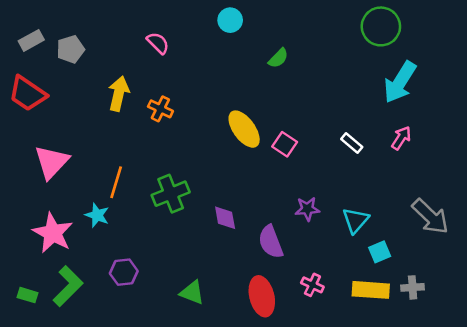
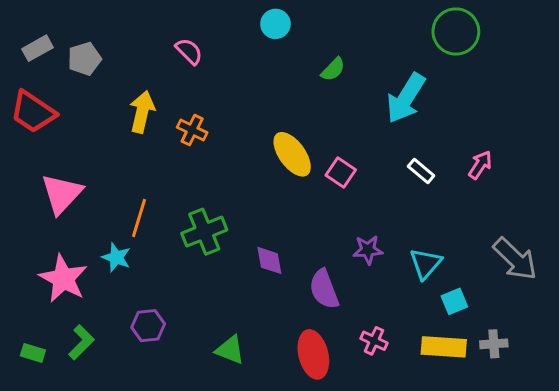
cyan arrow: (400, 82) -> (406, 98), moved
green L-shape: (68, 286) -> (81, 342), size x0.7

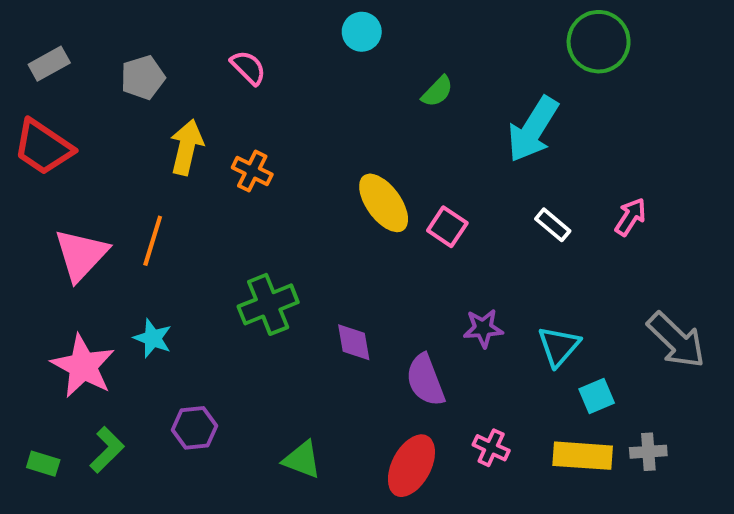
gray pentagon: (84, 59) -> (143, 77), moved
orange line: (139, 218) -> (153, 241), moved
red ellipse: (313, 354) -> (411, 466), turned 42

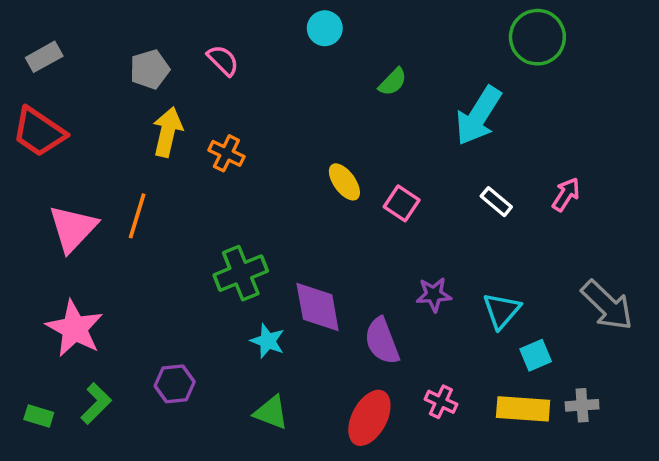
gray pentagon: (143, 77) -> (150, 69), moved
yellow ellipse: (384, 203) -> (344, 182), size x0.7
cyan star: (153, 338) -> (268, 341), moved
purple diamond: (354, 342) -> (318, 307), size x1.5

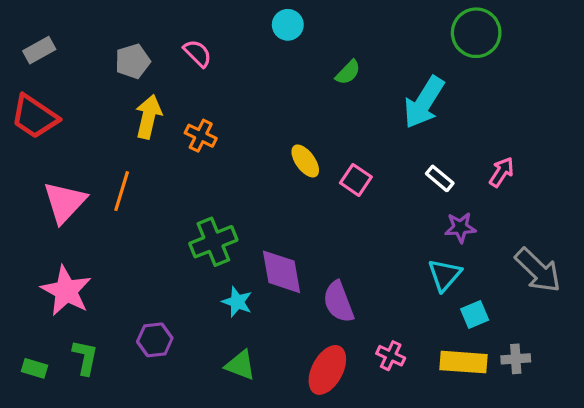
purple star: (434, 295) -> (460, 227), moved
green L-shape: (96, 404) -> (85, 357), turned -33

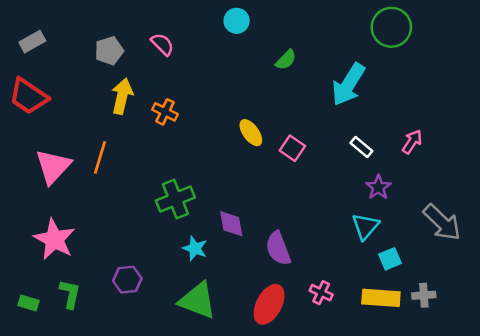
purple star: (460, 227) -> (378, 187), turned -30
purple diamond: (281, 272) -> (231, 224), size x0.7
green triangle: (240, 365) -> (198, 300), size x1.5

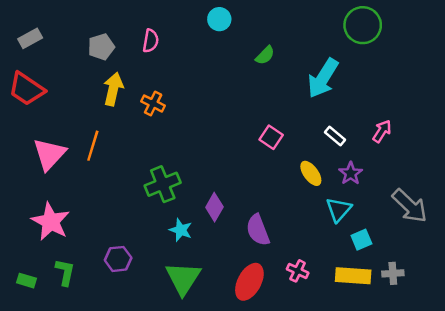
pink semicircle: (162, 44) -> (151, 41), turned 55
yellow ellipse: (251, 133) -> (311, 173), moved
purple diamond: (231, 224) -> (214, 207), turned 40
green triangle: (198, 300) -> (183, 278), turned 42

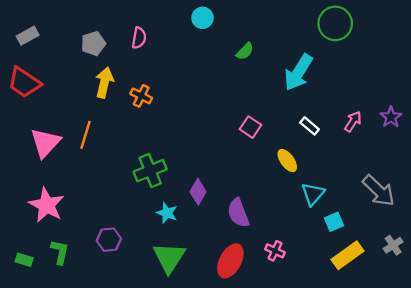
purple star: (351, 173) -> (391, 117), moved
gray cross: (393, 273) -> (393, 245), moved, turned -30
yellow rectangle: (353, 276) -> (347, 255), moved, turned -40

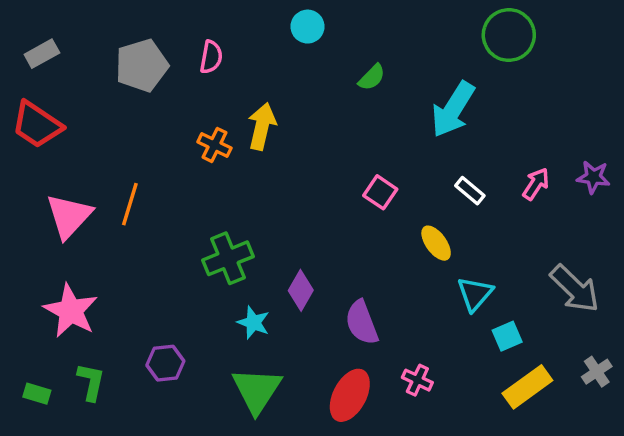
gray pentagon: (93, 43) -> (142, 65), size x1.4
yellow arrow: (104, 82) -> (262, 126), moved
purple star: (391, 117) -> (593, 177), turned -30

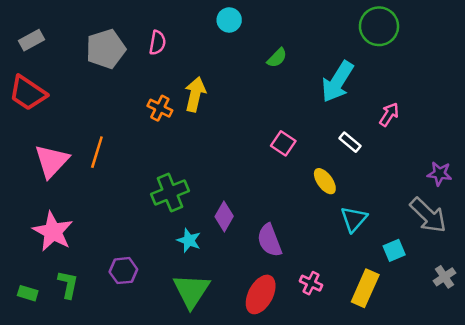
purple star: (593, 177) -> (439, 174), moved
pink arrow: (536, 184) -> (389, 114), moved
cyan square: (507, 336) -> (394, 250), moved
yellow rectangle: (527, 387) -> (365, 288), moved, turned -30

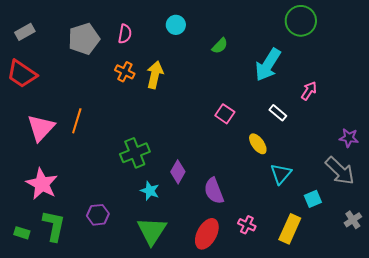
cyan circle: (229, 20) -> (176, 25), moved
orange cross: (160, 108) -> (125, 72), moved
green L-shape: (68, 284) -> (54, 226), size x1.4

